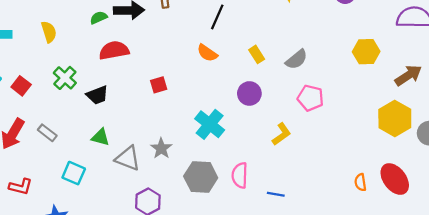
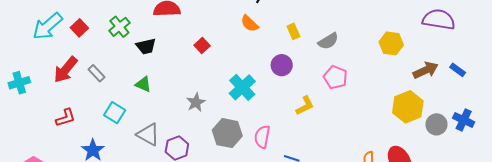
red square: (159, 85) -> (202, 46), turned -35
gray triangle: (128, 158) -> (148, 134), moved
red L-shape: (21, 187) -> (66, 118), turned -40

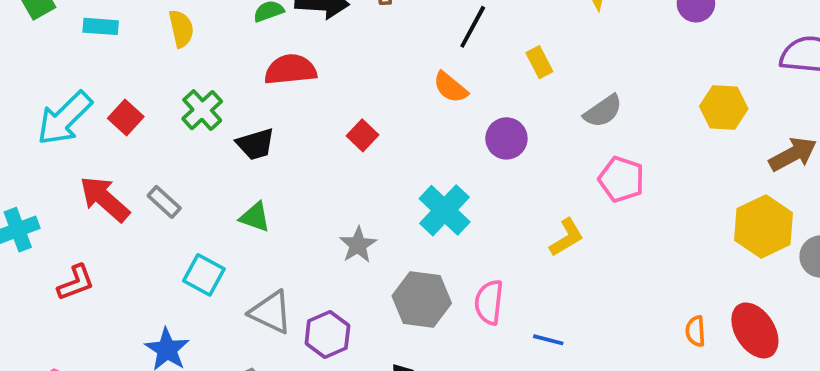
yellow rectangle: (293, 31) -> (539, 62), moved
purple circle: (282, 65) -> (506, 138), moved
red arrow: (66, 70) -> (105, 199), turned 96
red L-shape: (66, 118) -> (76, 283), moved

